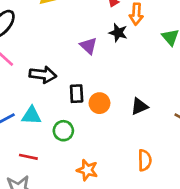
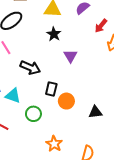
black star: (118, 33) -> (54, 34), moved
orange star: (87, 170) -> (54, 144), moved

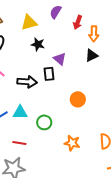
black rectangle: (51, 89) -> (49, 74), moved
orange circle: (66, 101) -> (78, 99), moved
black triangle: (95, 112) -> (92, 55), moved

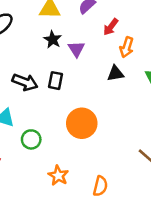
purple triangle: (60, 59) -> (76, 49), moved
orange circle: (78, 99) -> (82, 123), size x1.5

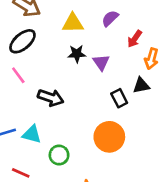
black star: (53, 39) -> (77, 54), turned -30
black rectangle: (55, 81) -> (119, 98), moved, turned -36

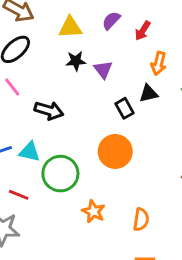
red arrow: (135, 39) -> (143, 31), moved
green circle: (59, 155) -> (60, 174), size x1.6

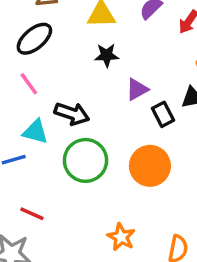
purple triangle: (103, 70) -> (137, 89), moved, turned 36
cyan triangle: (29, 152) -> (35, 132), moved
green circle: (60, 174) -> (86, 160), moved

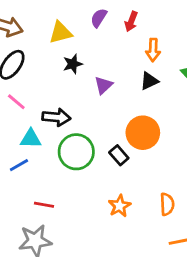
black rectangle: (163, 114) -> (119, 155), moved
orange circle: (150, 166) -> (143, 133), moved
orange star: (121, 237) -> (120, 206), turned 30

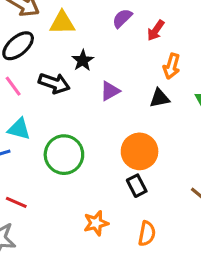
yellow triangle: (60, 33) -> (62, 23), moved
black star: (73, 64) -> (83, 60), turned -30
black arrow: (56, 117) -> (54, 83), moved
black rectangle: (119, 155) -> (137, 186), moved

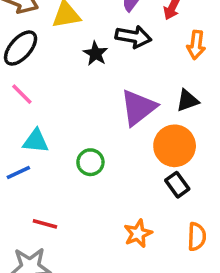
black arrow: (54, 83) -> (133, 37), moved
purple triangle: (110, 91) -> (138, 107), moved, size x1.6
black triangle: (160, 98) -> (187, 101), moved
green circle: (64, 155) -> (90, 162), size x0.6

